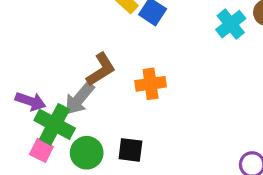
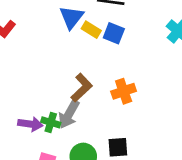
green cross: (55, 124) -> (51, 122), moved, size x0.6

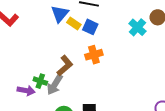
orange cross: (124, 91) -> (94, 55), moved
green cross: (51, 122) -> (40, 81), moved

